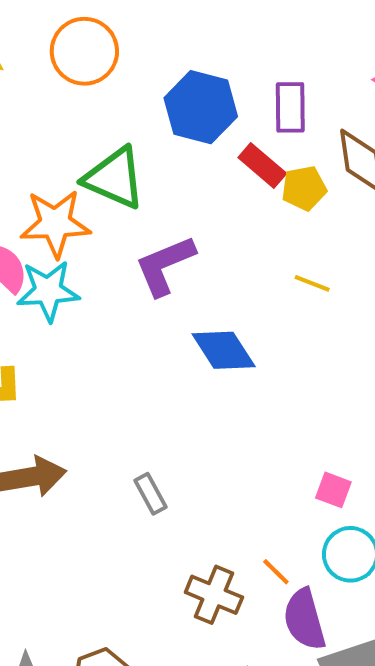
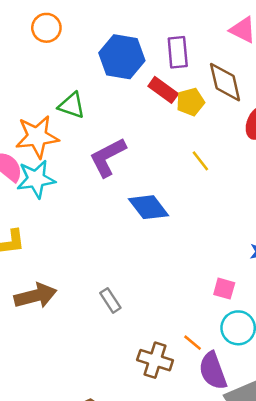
orange circle: (84, 51) -> (46, 28), size x0.7
green triangle: (114, 178) -> (72, 105), size x0.7
yellow line: (312, 283) -> (200, 161), turned 35

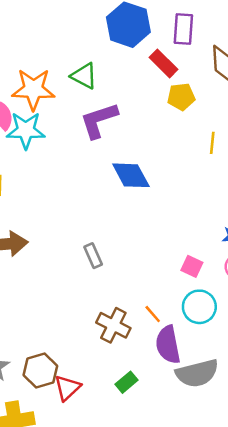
yellow pentagon: (190, 102) -> (181, 97), moved
green triangle: (72, 105) -> (84, 76), moved
yellow line: (200, 161) -> (212, 143), moved, turned 35
gray rectangle: (110, 300) -> (93, 256), moved

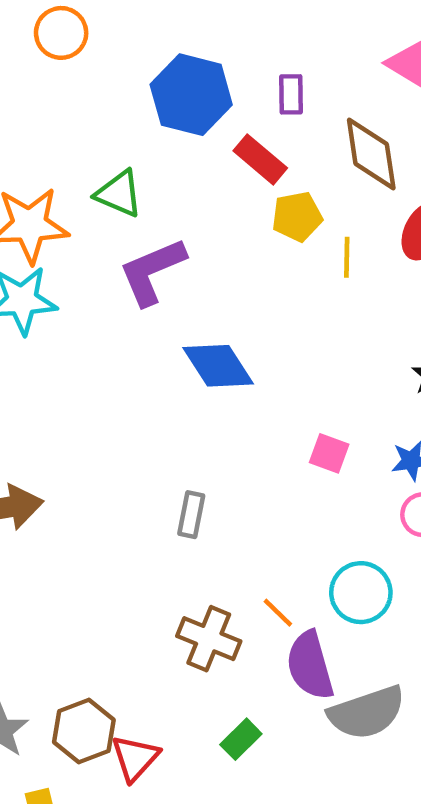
purple rectangle: (183, 29) -> (291, 94), size x0.7
yellow line: (212, 143) -> (347, 257), moved
gray rectangle: (93, 256) -> (191, 515), moved, turned 40
pink square: (192, 266) -> (329, 453), moved

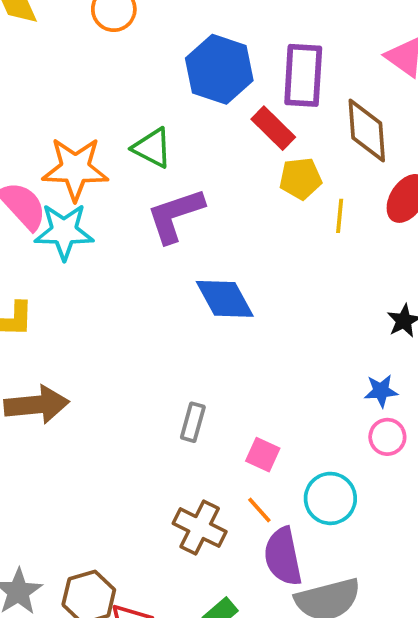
purple rectangle: (291, 94) -> (303, 75), size x1.8
pink square: (329, 453) -> (263, 455), moved

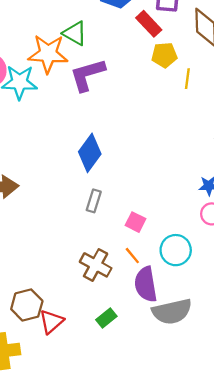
orange star: (75, 169) -> (48, 54), moved
blue diamond: (225, 299) -> (90, 153), moved, turned 63

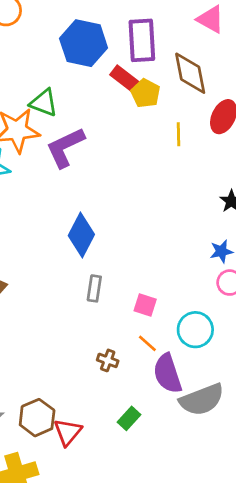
yellow pentagon: (164, 55) -> (145, 93), moved, turned -30
brown cross: (96, 265) -> (108, 360), size x0.6

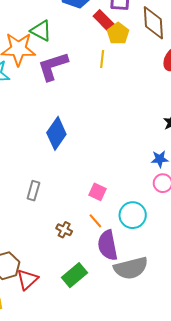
yellow line: (179, 134) -> (102, 59), moved
gray rectangle: (94, 288) -> (33, 191), moved
green rectangle: (129, 418) -> (75, 275), size x1.4

